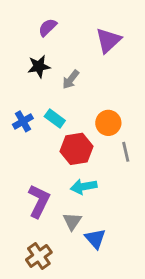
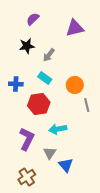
purple triangle: (108, 40) -> (75, 28), turned 30
cyan rectangle: (55, 119) -> (45, 78), moved
blue cross: (23, 121) -> (16, 84), turned 32
red hexagon: (76, 149) -> (39, 104), moved

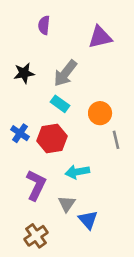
purple semicircle: (33, 19) -> (44, 25), turned -40
black star: (27, 46) -> (24, 73), moved
gray arrow: (49, 55) -> (65, 73), size x1.5
blue cross: (16, 84) -> (20, 133), moved, turned 32

